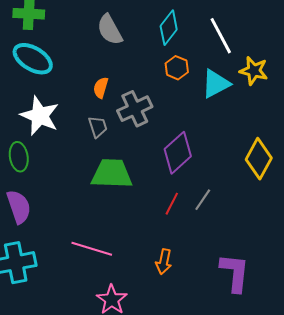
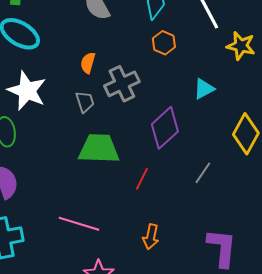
cyan triangle: (216, 84) -> (204, 89), moved, size x0.7
gray line: (203, 200) -> (203, 173), moved
red line: (172, 204) -> (142, 179), moved

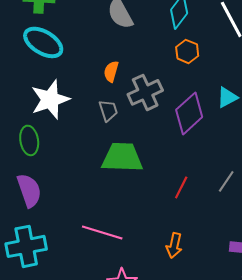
white star: (27, 91) -> (50, 99), turned 30
purple diamond: (165, 128) -> (189, 113), moved
red line: (142, 179) -> (181, 187), moved

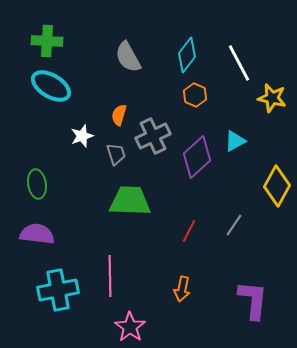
white star: (50, 99) -> (82, 136), moved, size x0.6
purple semicircle: (29, 190) -> (37, 234), turned -64
pink line: (102, 232) -> (110, 276), turned 72
cyan cross: (26, 246) -> (58, 290), moved

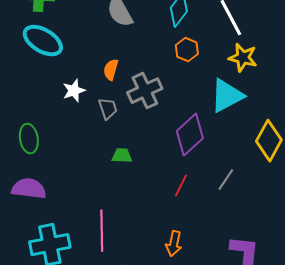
yellow star: (272, 98) -> (243, 58), moved
cyan triangle: (235, 141) -> (227, 96), size x1.6
purple diamond: (197, 157) -> (190, 135), moved
green trapezoid: (130, 201) -> (122, 156), size x0.5

